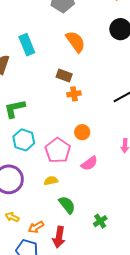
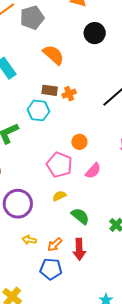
orange cross: (74, 94) -> (69, 94), moved
cyan hexagon: (24, 140) -> (38, 110), moved

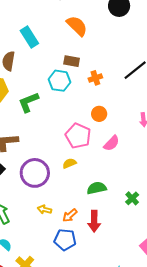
orange cross: (69, 94) -> (95, 78), moved
yellow semicircle: (59, 196) -> (69, 163), moved
green semicircle: (80, 216) -> (97, 188), turned -54

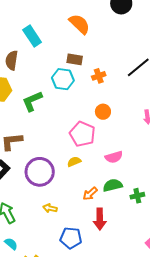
pink semicircle: (112, 143) -> (114, 157), moved, turned 30
green semicircle: (97, 188) -> (113, 185), moved
green cross: (132, 198) -> (137, 196), turned 32
orange arrow: (70, 215) -> (90, 194), moved

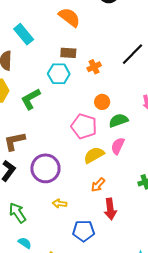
pink semicircle: (114, 157) -> (118, 146), turned 138
yellow semicircle: (74, 162) -> (94, 155), moved, size x1.5
green semicircle: (113, 185) -> (118, 120), moved

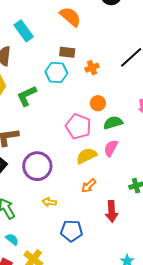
red arrow: (110, 209) -> (112, 211), moved

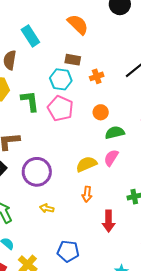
green L-shape: (27, 96) -> (30, 101), turned 105
pink pentagon: (78, 126) -> (60, 108), moved
orange arrow: (89, 186) -> (87, 194), turned -42
blue pentagon: (71, 231) -> (68, 251), moved

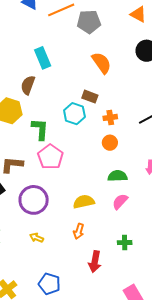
cyan rectangle: (30, 36) -> (43, 58), moved
pink pentagon: (60, 108) -> (50, 157), moved
orange circle: (101, 112) -> (110, 143), moved
pink semicircle: (111, 158) -> (120, 202), moved

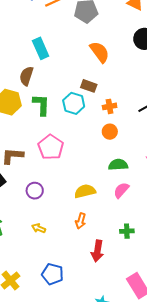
green L-shape: (40, 129) -> (41, 105), moved
purple circle: (34, 200) -> (35, 191), size x0.6

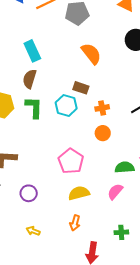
brown semicircle: (26, 76) -> (30, 79), moved
pink pentagon: (51, 147) -> (71, 161), moved
green semicircle: (118, 165) -> (125, 167), moved

